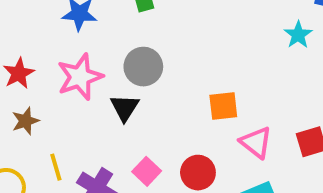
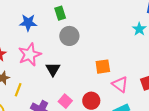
gray circle: (143, 67) -> (69, 36), moved
yellow line: (56, 167) -> (18, 90), moved, turned 40

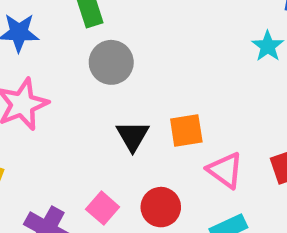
black triangle: (53, 69) -> (133, 136), moved

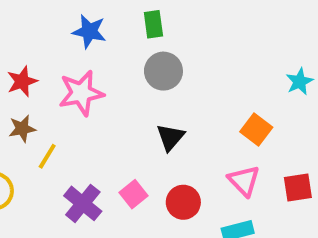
orange square: (186, 130) -> (256, 130), moved, turned 36

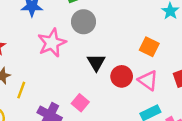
pink star: (81, 93) -> (52, 43), moved
red circle: (183, 202) -> (122, 76), moved

